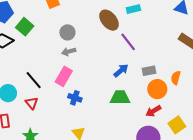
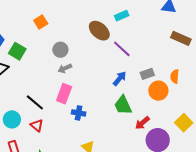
green trapezoid: (120, 98) -> (123, 105), turned -105
red arrow: (153, 111) -> (142, 123), moved

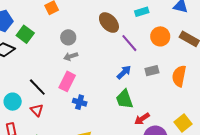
cyan rectangle: (122, 16) -> (142, 12), moved
orange semicircle: (175, 76) -> (179, 76), size x1.5
orange circle: (158, 91) -> (160, 36), moved

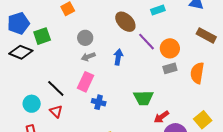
green square: (25, 34) -> (42, 36), turned 36
orange circle: (160, 36) -> (170, 48), moved
blue arrow: (124, 72) -> (118, 57), moved, turned -35
green trapezoid: (125, 99) -> (143, 98), turned -70

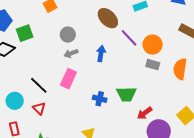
gray rectangle: (170, 68) -> (153, 65), turned 32
blue cross: (99, 102) -> (100, 99), moved

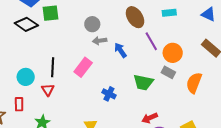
gray arrow: (71, 53) -> (100, 41), moved
blue arrow: (101, 54) -> (120, 50), turned -56
black line: (39, 85) -> (53, 67), turned 36
green trapezoid: (126, 94) -> (143, 82), moved

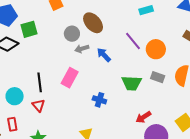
brown ellipse: (135, 17) -> (93, 23), moved
gray rectangle: (168, 72) -> (158, 77), moved

